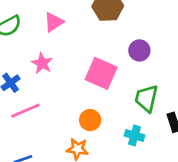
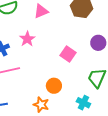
pink square: (101, 73) -> (68, 54), size x0.7

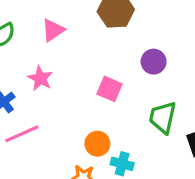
cyan cross: (83, 103) -> (122, 164), moved

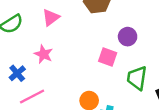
pink square: (109, 89) -> (108, 57), moved

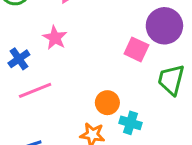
purple circle: (128, 37) -> (164, 26), size x1.5

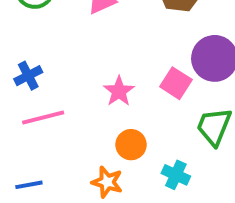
pink star: (55, 38) -> (119, 91), moved
cyan cross: (130, 123) -> (176, 175), moved

